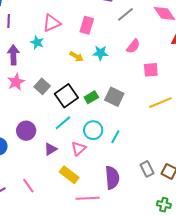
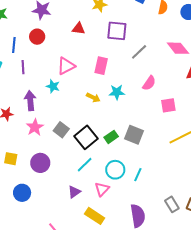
purple circle: (26, 131) -> (40, 163), moved

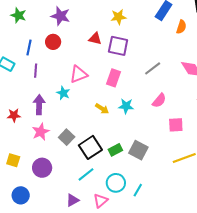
purple square: (117, 31) -> (118, 46), moved

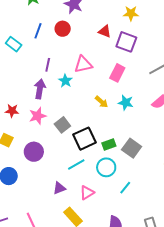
purple line: (36, 71) -> (48, 65), moved
red star: (14, 115) -> (12, 111), moved
cyan circle: (116, 183) -> (106, 167), moved

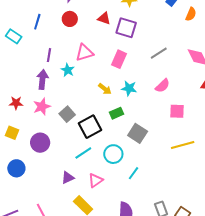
red circle: (63, 29) -> (70, 19), moved
green rectangle: (109, 144) -> (117, 113), moved

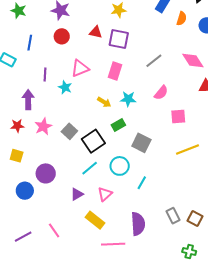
purple arrow: (43, 80) -> (28, 100), moved
purple circle: (40, 143) -> (46, 173), moved

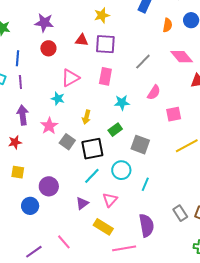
orange semicircle: (182, 19) -> (168, 25), moved
purple line: (45, 74) -> (20, 82), moved
yellow arrow: (104, 102) -> (86, 117), moved, turned 80
pink star: (43, 127) -> (49, 126), moved
black square: (93, 141) -> (92, 149), turned 30

